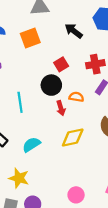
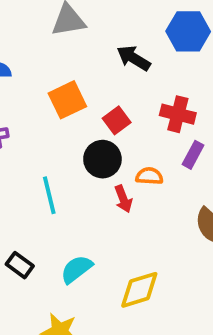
orange square: (30, 38) -> (67, 100), moved
red cross: (95, 64) -> (178, 114), turned 30
yellow diamond: (73, 138) -> (139, 290), moved

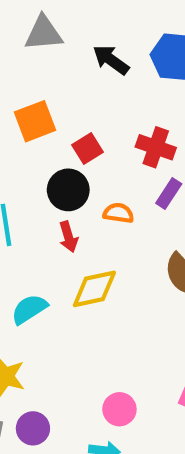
black arrow: (134, 58) -> (111, 60), moved
red arrow: (123, 199) -> (68, 237), moved
yellow diamond: (139, 290) -> (94, 289), moved

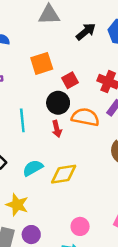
black arrow: (111, 60) -> (86, 32), turned 102
orange semicircle: (118, 213) -> (85, 117), size x1.6
yellow diamond: (94, 289) -> (64, 174), moved

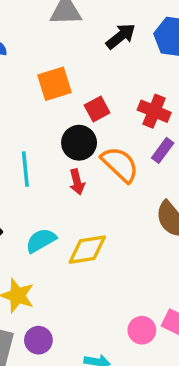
orange semicircle: (85, 117) -> (120, 164), turned 32
pink circle: (80, 226) -> (142, 330), moved

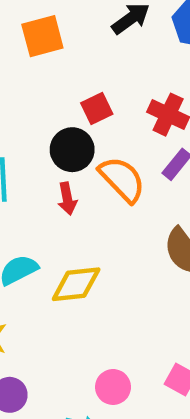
orange square: (54, 84) -> (42, 36), moved
pink circle: (142, 330) -> (113, 387), moved

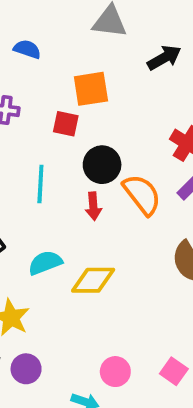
orange square: (42, 36) -> (91, 89), moved
red square: (97, 108) -> (66, 124), moved, turned 32

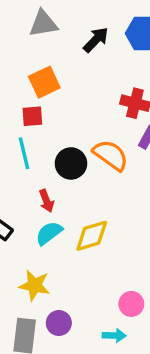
black circle: (102, 165) -> (71, 163), moved
cyan line: (40, 184) -> (24, 153), moved
red arrow: (93, 206) -> (46, 201), moved

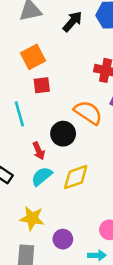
red square: (32, 116) -> (42, 85), moved
black circle: (71, 163) -> (63, 134), moved
purple circle: (59, 323) -> (63, 239), moved

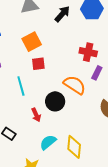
cyan semicircle: (42, 176) -> (48, 142), moved
yellow diamond: (76, 177) -> (74, 147), moved, turned -65

